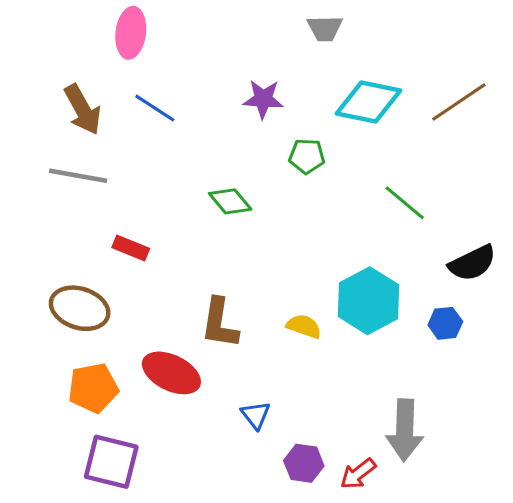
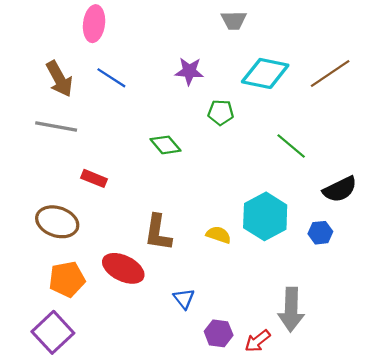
purple square: (111, 462) -> (53, 332), moved, turned 33

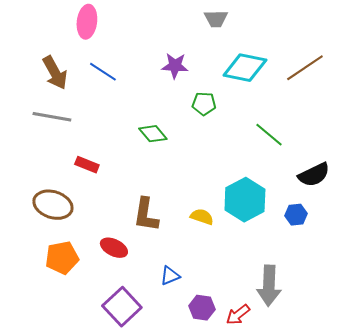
red ellipse: (123, 268) -> (114, 248), size x0.7
blue triangle: (184, 299) -> (170, 276), turned 45
purple square: (53, 332) -> (122, 307), moved

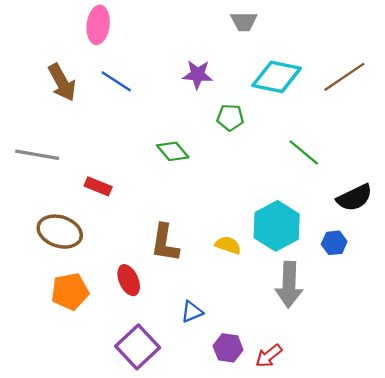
gray line: (52, 117) -> (37, 155), moved
red ellipse: (114, 248) -> (129, 280), turned 40
gray arrow: (269, 286) -> (289, 285), moved

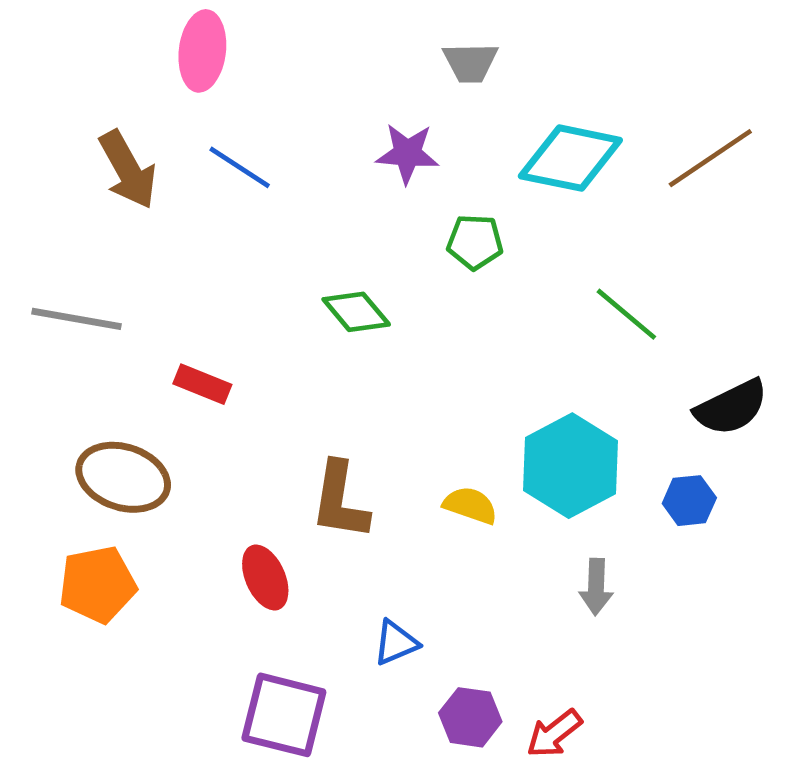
gray trapezoid: (244, 21) -> (470, 63), moved
gray arrow: (289, 285) -> (596, 587), size x0.6
orange pentagon: (70, 291) -> (98, 584), moved
purple square: (138, 347) -> (284, 715), turned -33

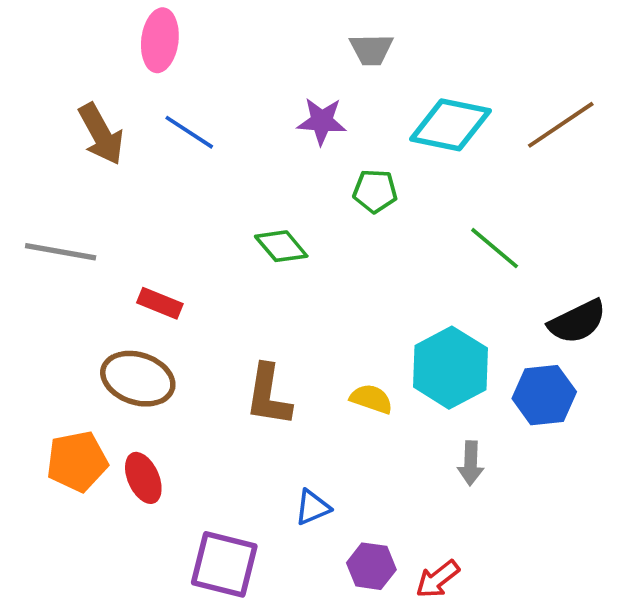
brown ellipse: (123, 477) -> (138, 379), moved
blue hexagon: (689, 501) -> (544, 395), size x1.5
red ellipse: (265, 577) -> (143, 478), moved

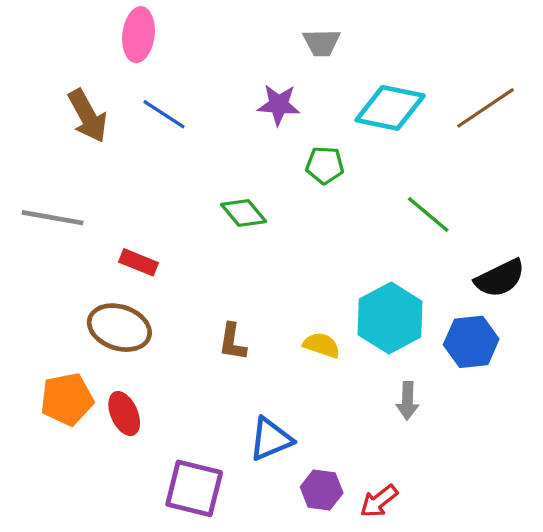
brown L-shape: (268, 395) -> (232, 342), size x0.7
blue triangle: (313, 507) -> (271, 439), size x1.4

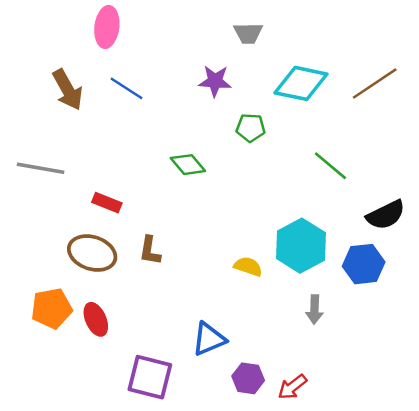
brown L-shape: (232, 342) -> (150, 251), moved

